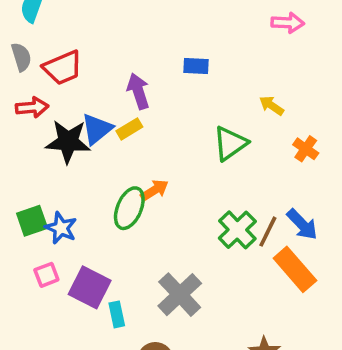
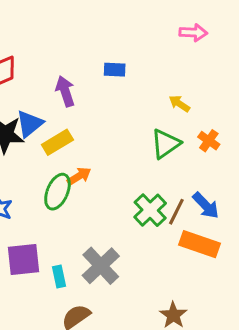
yellow rectangle: (129, 129) -> (57, 142), moved, size x1.4
green triangle: (230, 143) -> (166, 144), moved
orange rectangle: (295, 269) -> (200, 244), turned -30
purple square: (90, 287) -> (23, 260), turned -33
cyan rectangle: (117, 314) -> (59, 277), moved

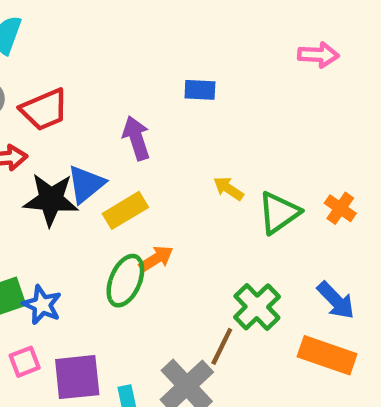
blue rectangle: (115, 70) -> (200, 90), moved
yellow arrow: (179, 104) -> (228, 189), moved
brown line: (176, 212) -> (222, 346), moved

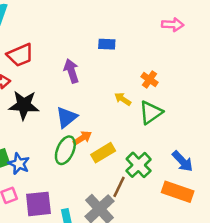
blue triangle: (86, 184) -> (67, 117), moved
orange cross: (340, 208) -> (150, 79), moved
yellow rectangle: (125, 210) -> (103, 153), moved

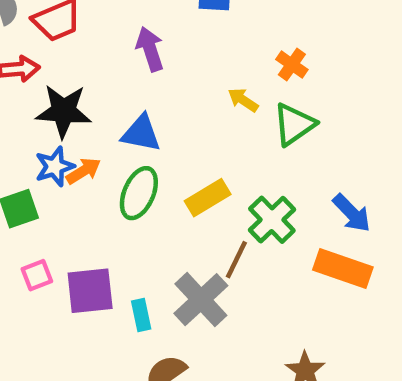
blue triangle: (67, 117) -> (141, 133), turned 50
orange arrow: (82, 138) -> (83, 171), moved
blue star: (19, 164) -> (55, 167), moved, turned 30

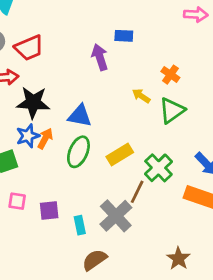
purple arrow: (150, 49) -> (100, 57), moved
orange arrow: (83, 171) -> (45, 139), turned -30
pink square: (37, 275) -> (17, 201), turned 30
purple square: (90, 291) -> (49, 210), size x0.7

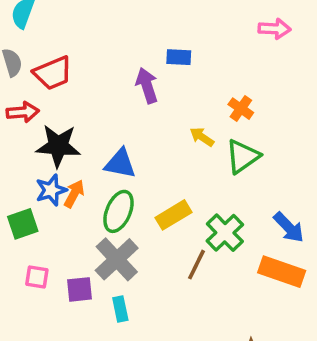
gray cross: (116, 216) -> (117, 259), moved

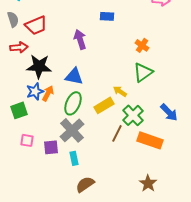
purple arrow: (147, 86) -> (80, 39), moved
yellow arrow: (202, 137) -> (120, 91), moved
orange rectangle: (282, 272) -> (150, 140), moved

